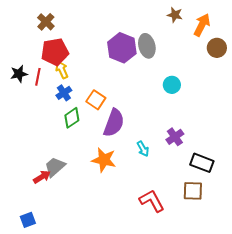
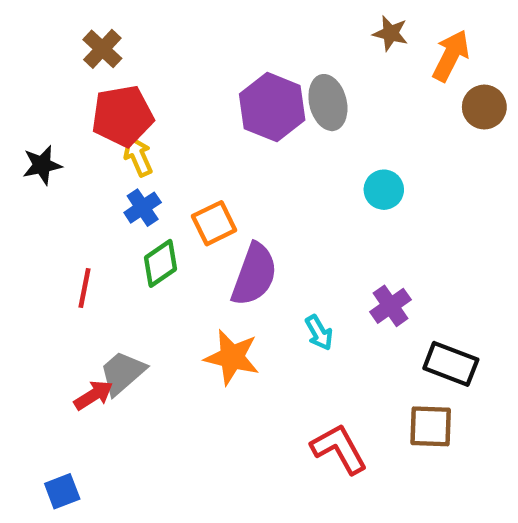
red line: (38, 77) -> (84, 288), moved
orange square: (96, 100) -> (214, 223), turned 30

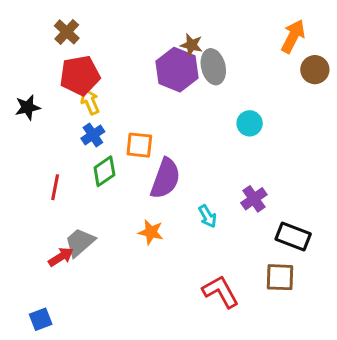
brown star: (391, 33) -> (192, 45), moved
orange square: (214, 223) -> (139, 145), turned 32
orange star: (232, 357) -> (151, 232), size x0.7

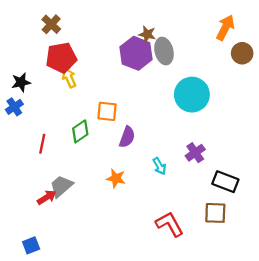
cyan circle: (250, 123) -> (192, 95), size x1.8
blue cross: (93, 135) -> (14, 107), moved
purple semicircle: (165, 178) -> (127, 137), size x0.7

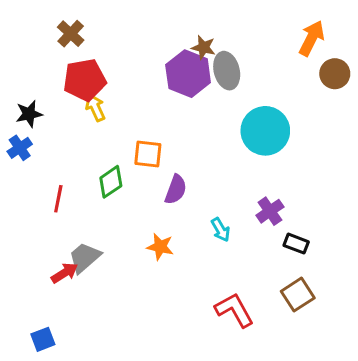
black rectangle: (225, 182) -> (296, 244), moved, size x0.7
brown square: (215, 213) -> (298, 295), turned -35

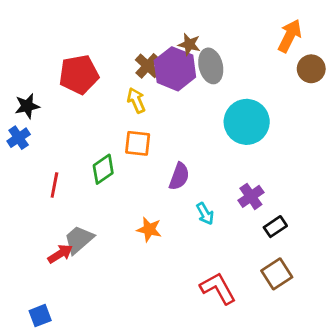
brown cross: (71, 34) -> (148, 66), moved
yellow arrow: (95, 108) -> (136, 100), moved
purple semicircle: (176, 190) -> (179, 176), moved
black rectangle: (296, 244) -> (275, 227), turned -55

